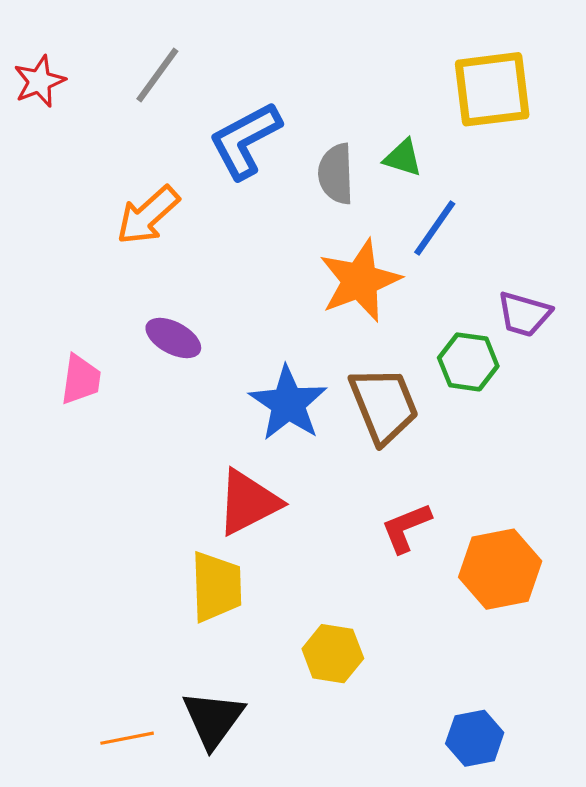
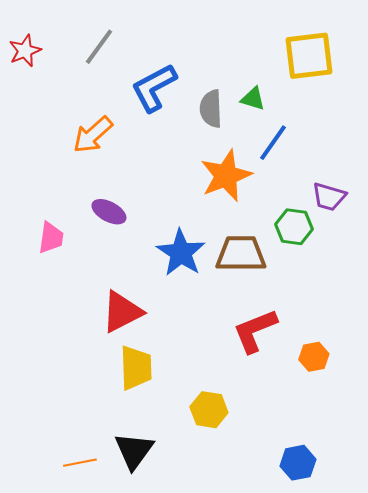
brown trapezoid: (384, 405) -> (241, 254), turned -68
red triangle: (248, 502) -> (122, 312), moved
red L-shape: (406, 528) -> (255, 331), size x1.4
orange hexagon: (500, 569) -> (314, 357), size x0.6

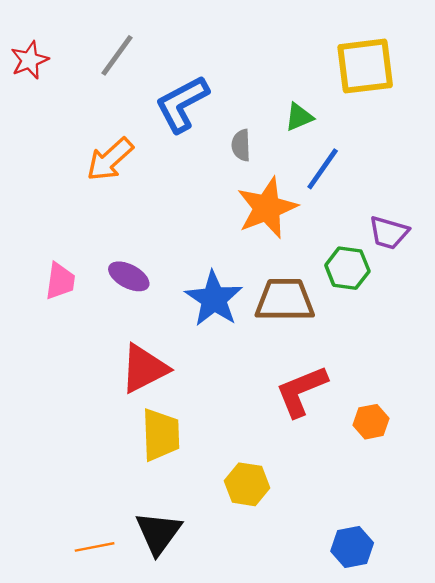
green triangle: (253, 99) -> (299, 117), turned -40
gray semicircle: (211, 109) -> (241, 145), moved, size x0.7
purple ellipse: (109, 212) -> (129, 276), moved

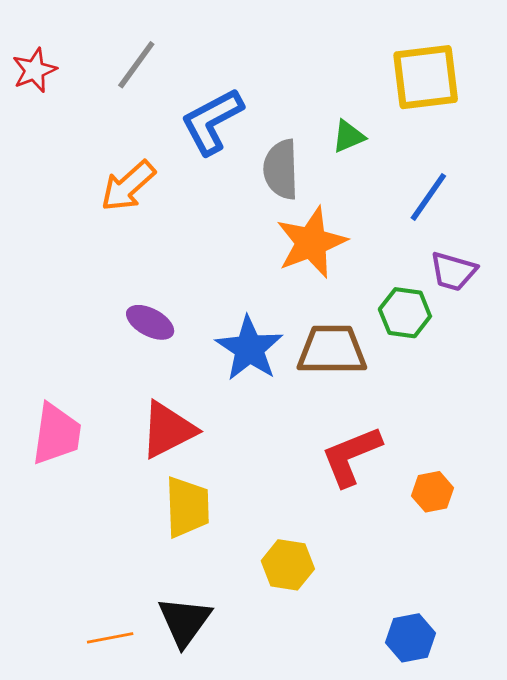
gray semicircle: (241, 145) -> (281, 169), size x1.6
blue line: (323, 169) -> (428, 197), moved
pink trapezoid: (60, 281) -> (56, 434), moved, size x1.4

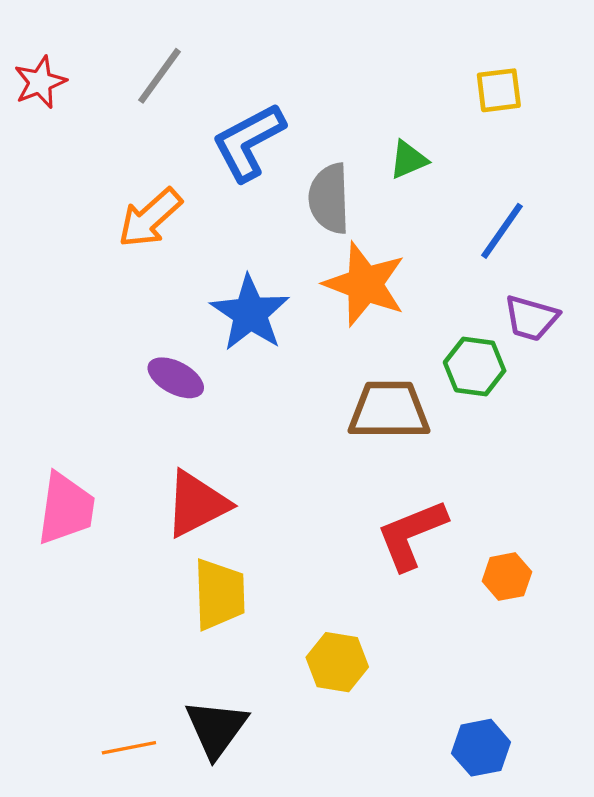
yellow square: (426, 77) -> (499, 90), size x0.6
orange star: (311, 242) -> (365, 284), turned -30
blue star: (249, 349) -> (250, 313), moved

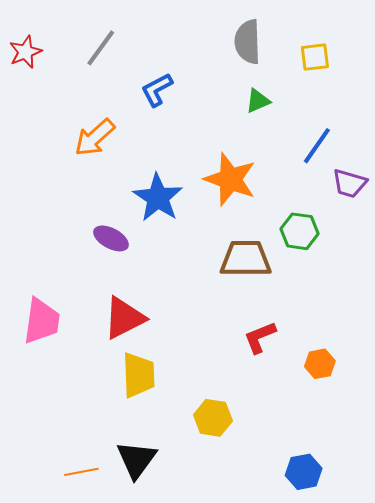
blue L-shape: (248, 142) -> (157, 90), size x0.7
gray semicircle: (329, 199) -> (248, 42), moved
purple trapezoid: (531, 318) -> (349, 183), moved
red L-shape: (412, 535) -> (260, 337), size x0.7

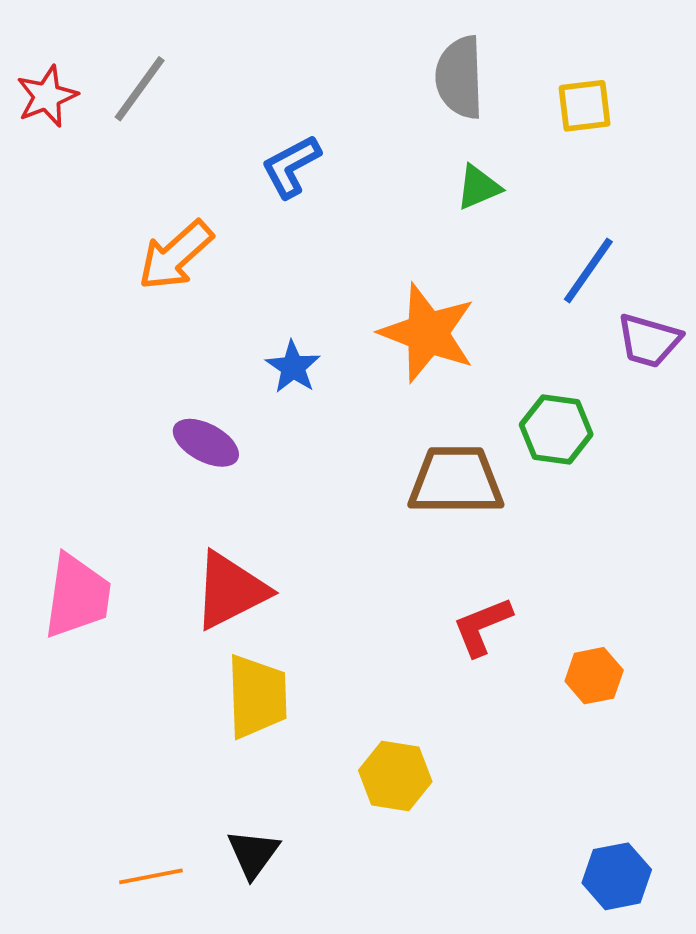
gray line: (101, 48) -> (140, 89), moved
blue star: (158, 198) -> (293, 367), size x0.6
black triangle: (136, 460) -> (253, 854), size x0.7
blue hexagon: (304, 472) -> (617, 876), moved

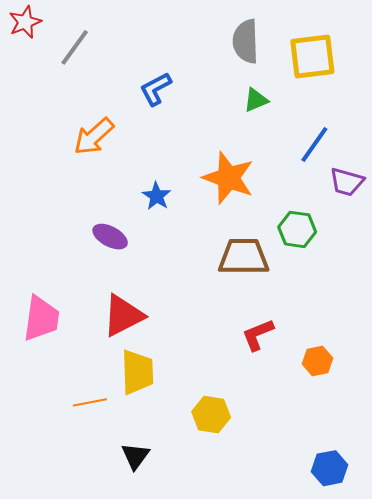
red star: (47, 96) -> (25, 22), moved
yellow square: (585, 106) -> (312, 57), size x1.6
orange line: (151, 876) -> (90, 402), moved

